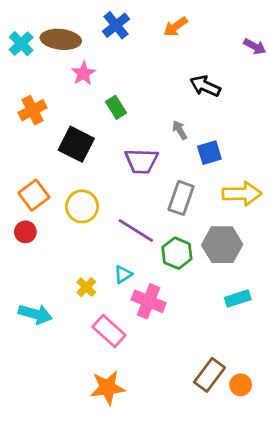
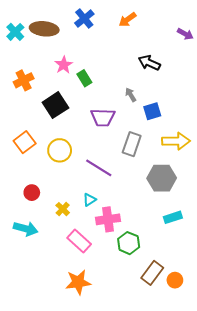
pink star: (83, 73) -> (64, 65), moved
black square: (76, 144) -> (55, 105), turned 30
red circle: (25, 232) -> (32, 193), moved
green hexagon: (177, 253) -> (129, 243), moved
pink cross: (149, 301) -> (108, 219), turned -30

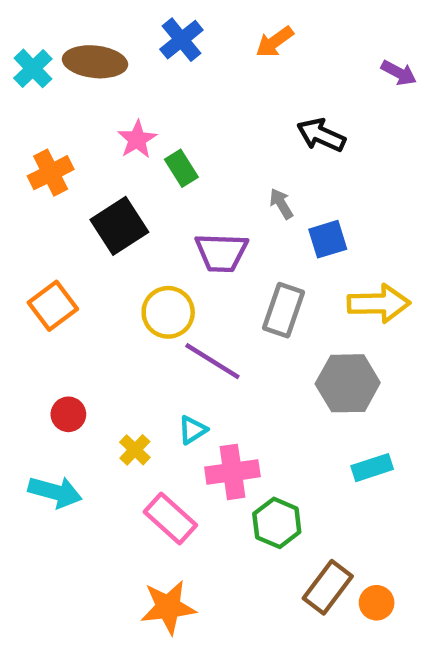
yellow circle: (60, 150) -> (168, 312), moved

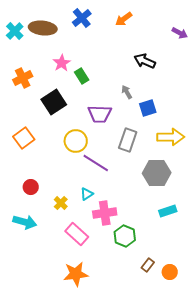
brown rectangle: (328, 587) -> (148, 265), size x0.6

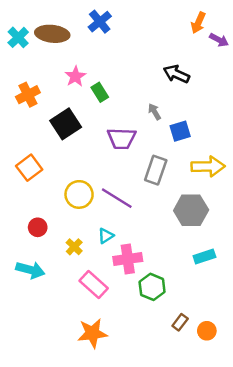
orange arrow: (124, 19) -> (198, 23), moved, turned -30
yellow circle: (76, 141) -> (79, 194), moved

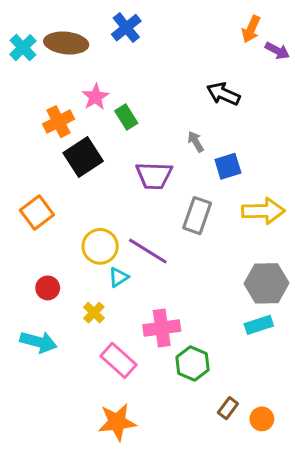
orange cross: (28, 95) -> (58, 122), moved
gray hexagon: (191, 210) -> (266, 283), moved
cyan triangle: (106, 236) -> (119, 277), moved

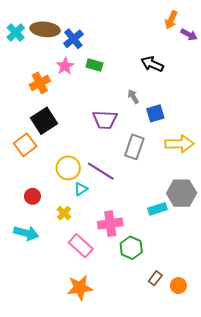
blue cross: (126, 28) -> (73, 39), moved
green rectangle: (126, 117) -> (94, 65), moved, turned -42
black square: (83, 157) -> (44, 121), moved
cyan rectangle: (259, 325) -> (157, 209), moved

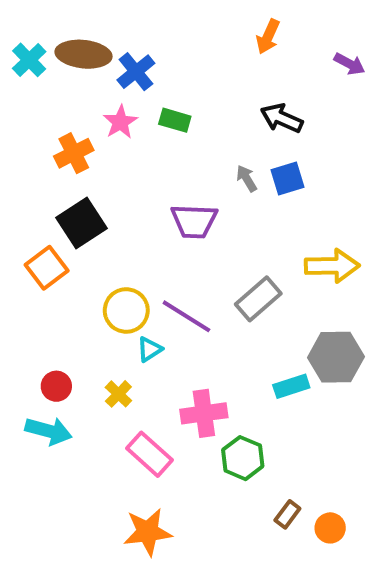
orange arrow: (171, 20) -> (268, 37), moved
blue square: (155, 113) -> (287, 178), moved
gray rectangle: (134, 147) -> (258, 299), moved, turned 30
red circle: (32, 196) -> (56, 386), moved

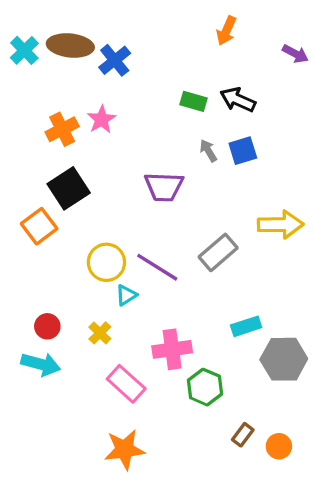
green rectangle: (175, 120) -> (193, 101), moved
pink star: (120, 122) -> (102, 119), moved
gray hexagon: (336, 357) -> (284, 359), moved

